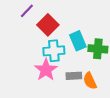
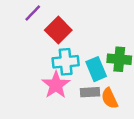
cyan rectangle: (78, 41) -> (96, 69), moved

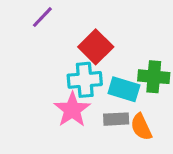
red square: (58, 30) -> (96, 47), moved
cyan rectangle: (96, 69) -> (124, 89), turned -50

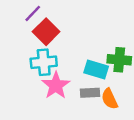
red square: (96, 47) -> (46, 32), moved
cyan cross: (85, 80) -> (44, 62), moved

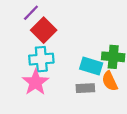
pink star: (56, 85) -> (36, 82), moved
orange semicircle: (110, 99) -> (110, 81), moved

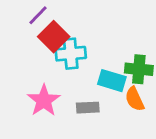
cyan cross: (41, 59) -> (71, 54), moved
gray rectangle: (85, 88) -> (88, 108), moved

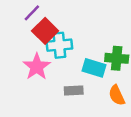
orange semicircle: (135, 99) -> (117, 95), moved
pink star: (44, 100) -> (37, 67), moved

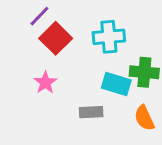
cyan cross: (59, 45) -> (109, 37), moved
pink star: (37, 67) -> (45, 83), size x0.7

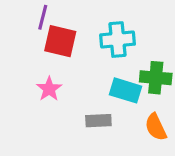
purple line: (39, 16) -> (43, 17), turned -30
red square: (56, 38) -> (60, 41), turned -32

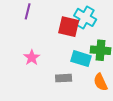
cyan cross: (118, 40) -> (85, 17), moved, turned 35
red square: (60, 41) -> (69, 27), moved

